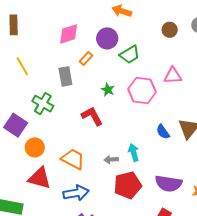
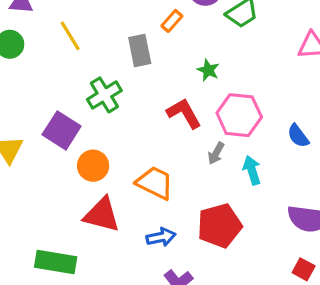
pink hexagon: (142, 91) -> (239, 115), moved
green cross: (43, 104) -> (104, 95), turned 30
gray arrow: (111, 160) -> (216, 153), moved, turned -56
red pentagon: (128, 185) -> (219, 226), moved
blue arrow: (76, 193) -> (161, 237), size x0.7

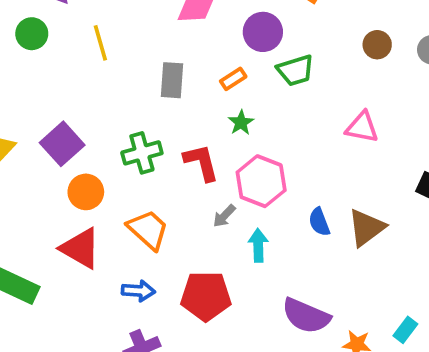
orange rectangle: (172, 21) -> (233, 79), moved
green cross: (104, 95) -> (142, 153), moved

